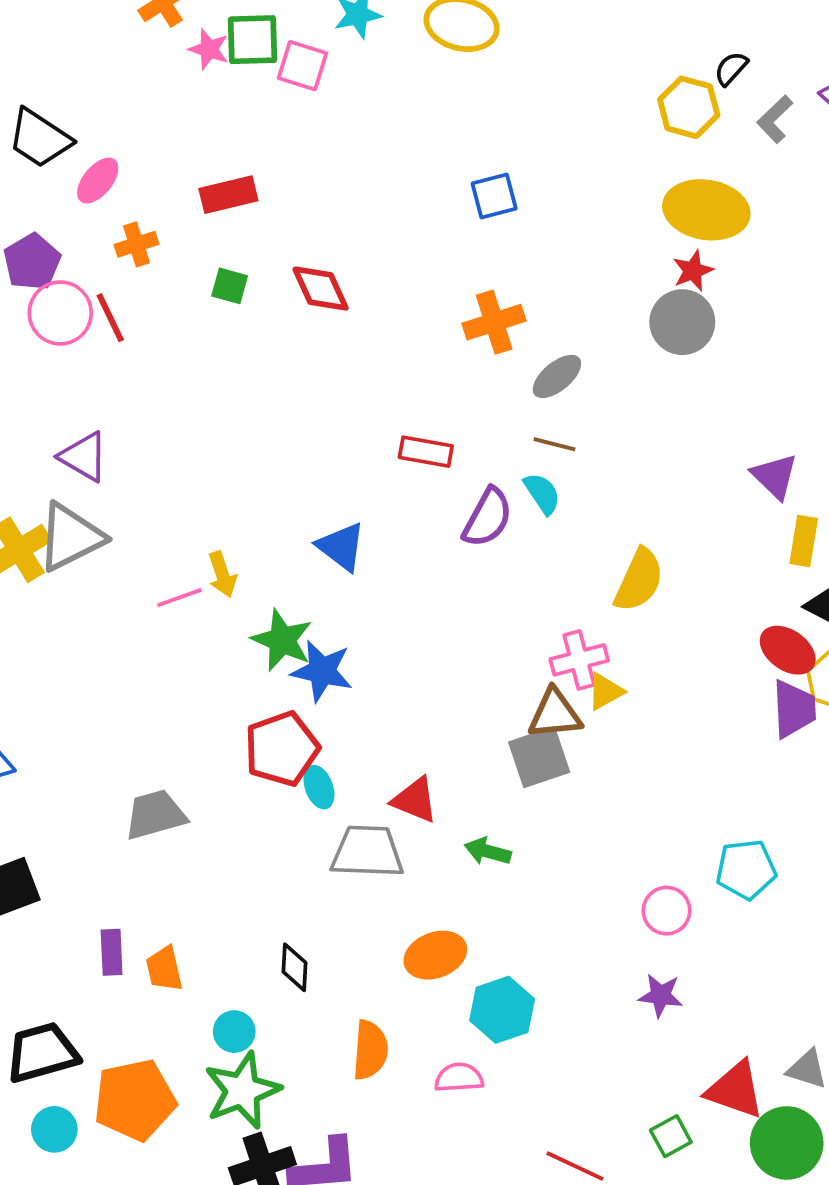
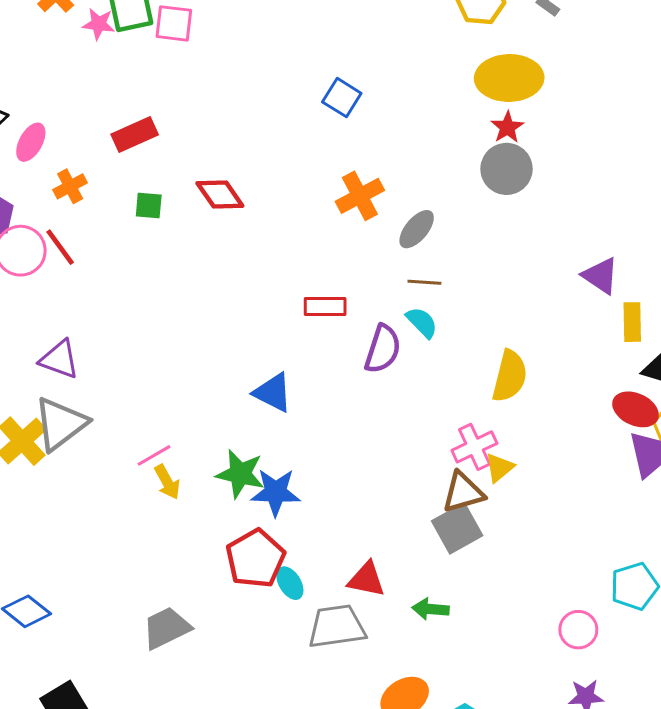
blue square: (494, 196) -> (342, 98), turned -33
yellow arrow: (222, 574) -> (167, 482), moved

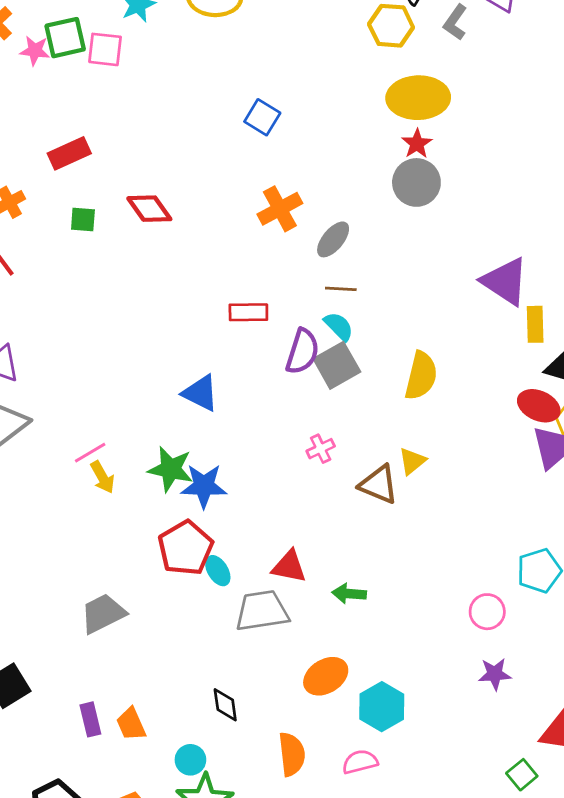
purple triangle: (601, 276) -> (505, 281), size x1.4
pink cross: (474, 447) -> (321, 449), moved, size x0.7
brown triangle: (463, 492) -> (379, 485), turned 39
gray square: (457, 528) -> (337, 365), moved

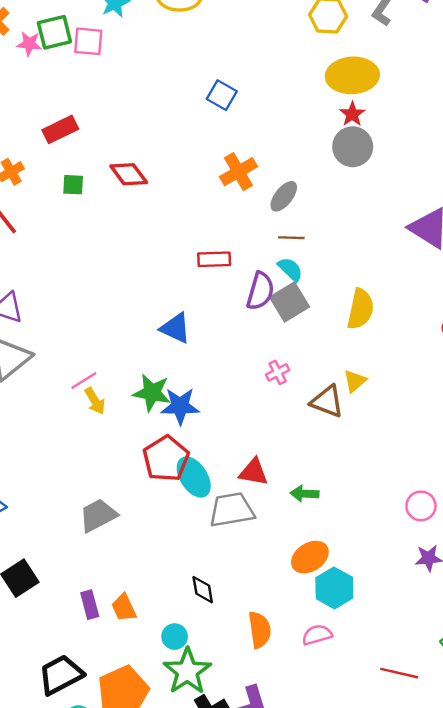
cyan ellipse: (218, 571) -> (194, 477), size x1.6
orange ellipse: (326, 676) -> (310, 557), moved

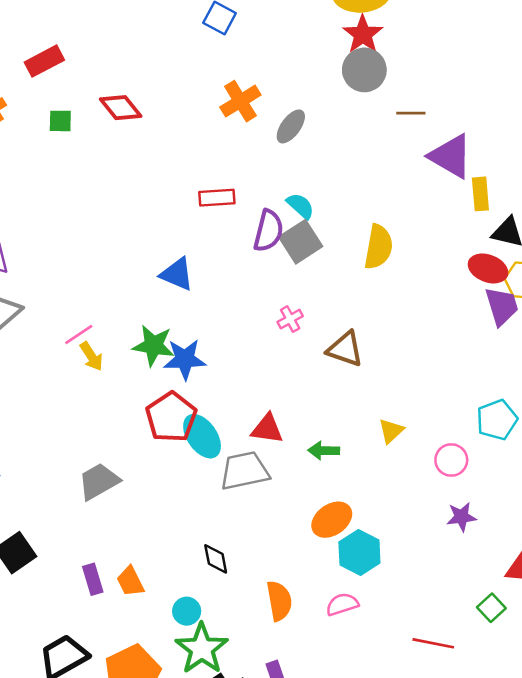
red star: (352, 114) -> (363, 34), size x1.4
brown line: (291, 238) -> (411, 113), moved
yellow triangle: (355, 381) -> (391, 431), moved

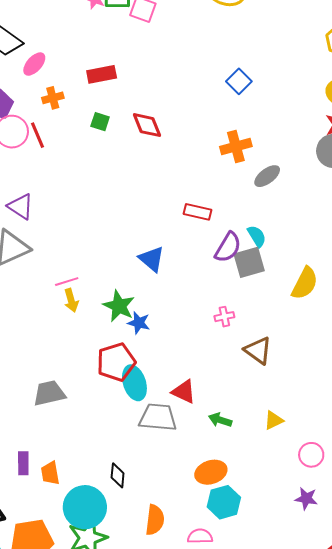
blue star: (185, 359) -> (139, 323), size x0.7
cyan circle: (187, 611) -> (85, 507), size x2.0

